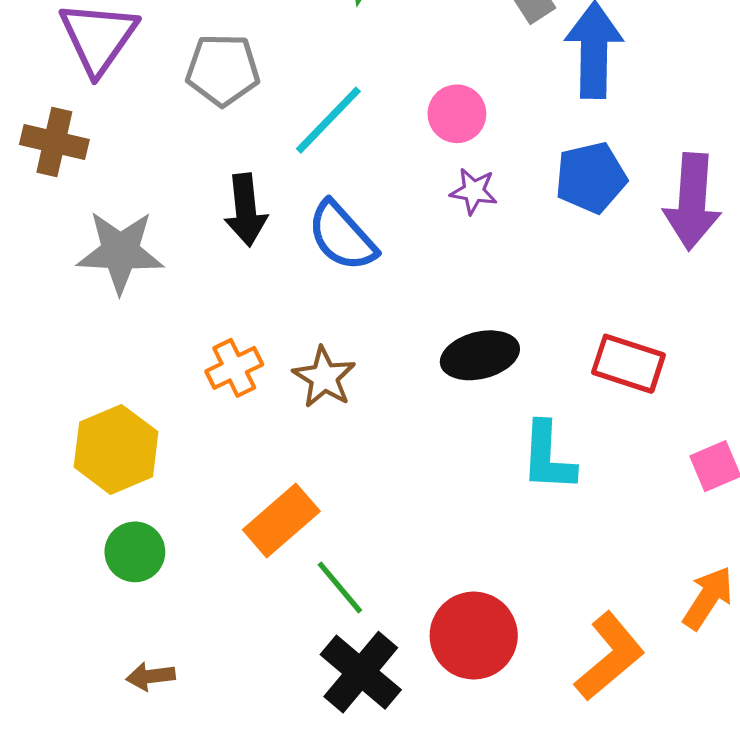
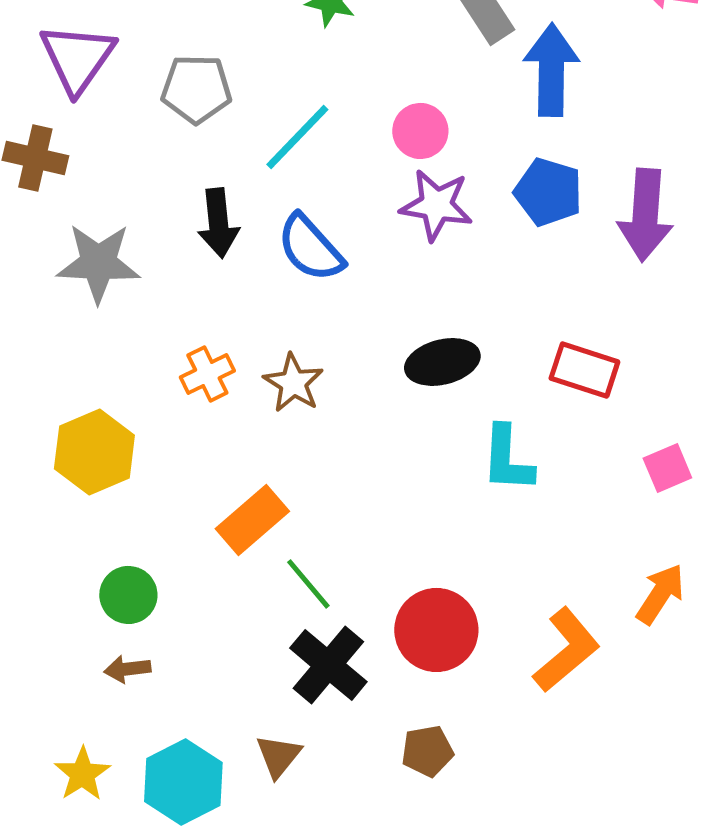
blue pentagon: (591, 178) -> (548, 192), turned 30
purple star: (474, 191) -> (436, 205), size x1.6
green circle: (135, 552) -> (128, 595), moved

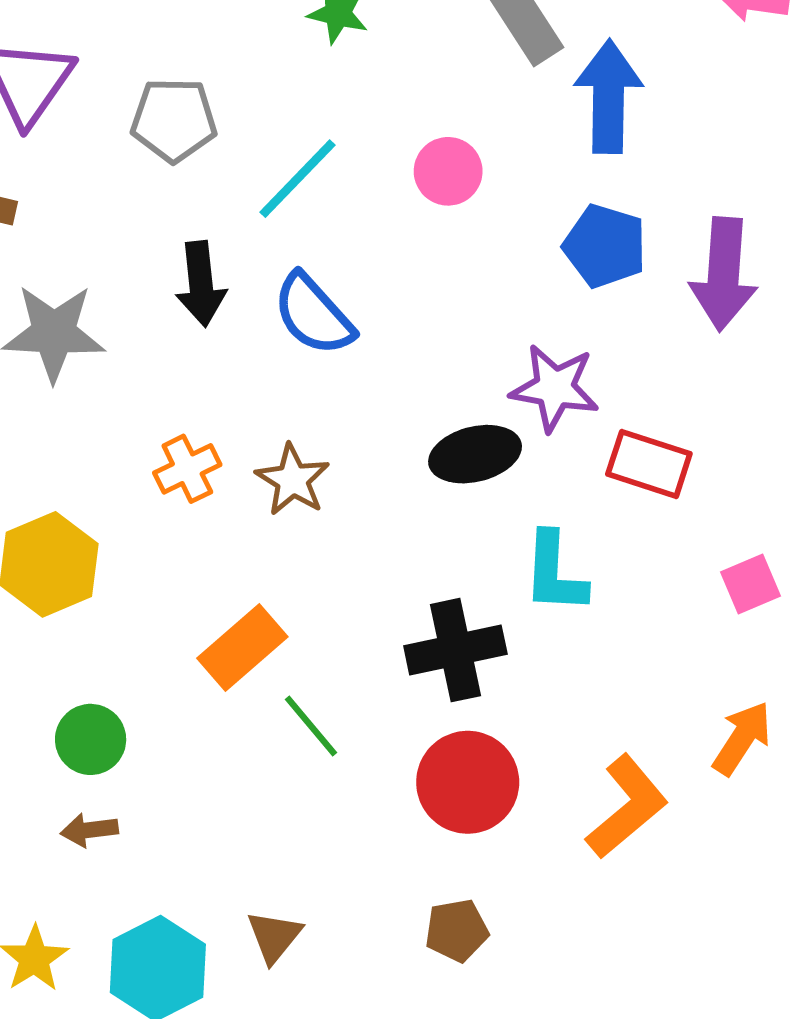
purple star: (436, 205) -> (555, 388), moved
black cross: (328, 665) -> (455, 650), moved, turned 38

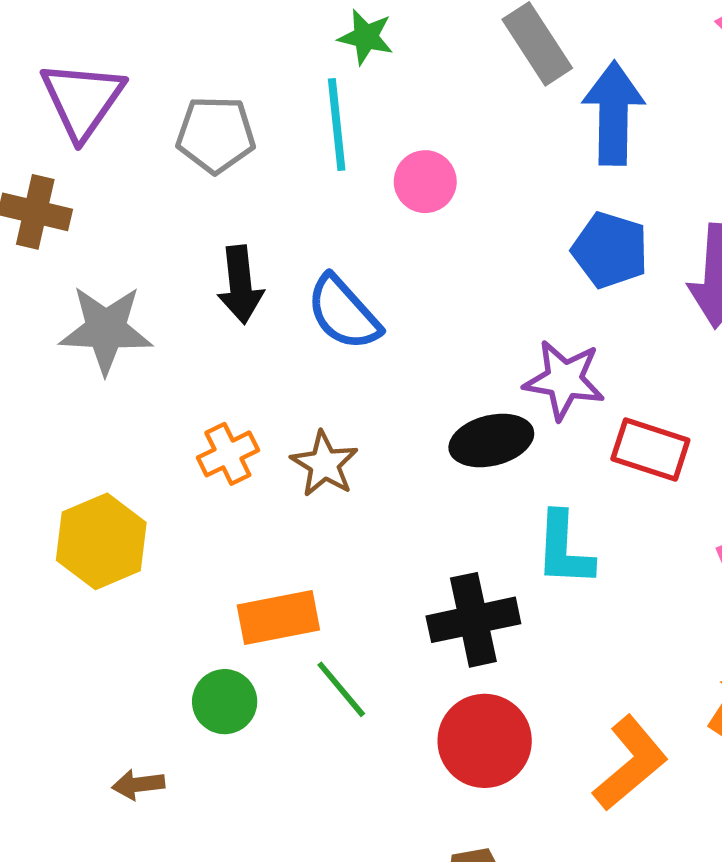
pink circle: (448, 171) -> (425, 182), moved
cyan line: (298, 179) -> (337, 124), moved, turned -50
orange rectangle: (242, 648) -> (278, 618), turned 30
green circle: (91, 739) -> (225, 702), moved

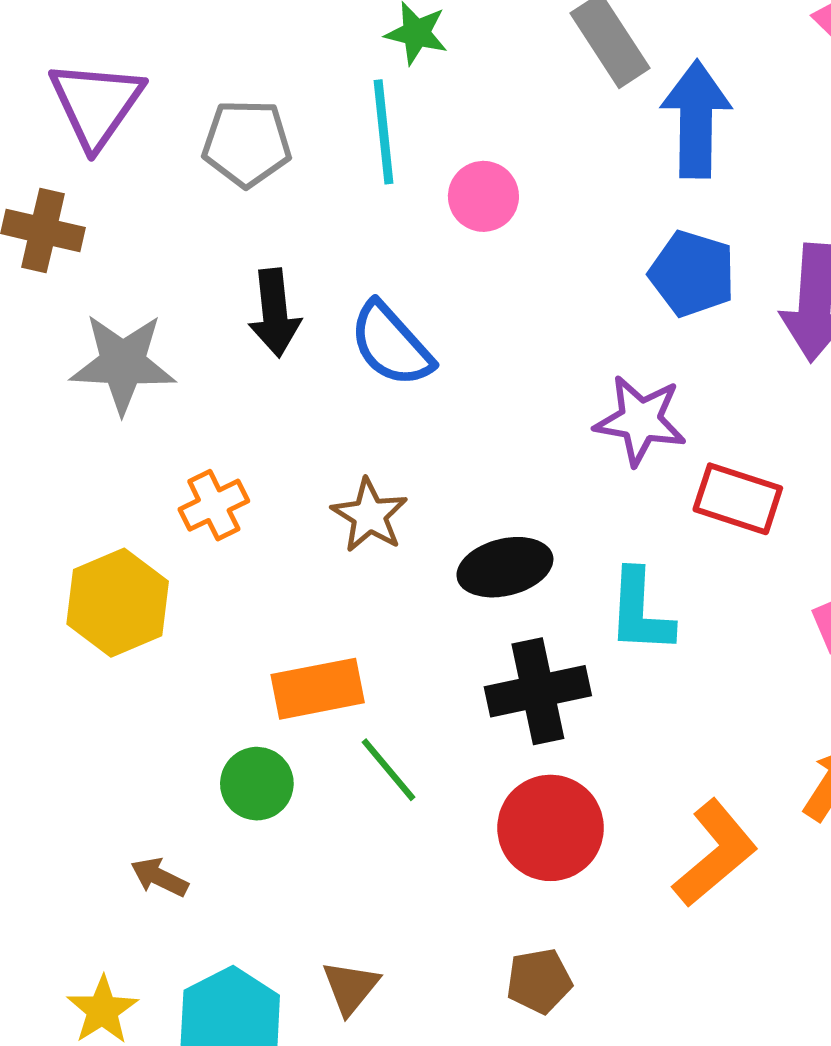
black ellipse: (491, 440) -> (505, 567), moved
orange cross: (228, 454) -> (214, 505), moved
brown arrow: (138, 785) -> (159, 877), turned 33

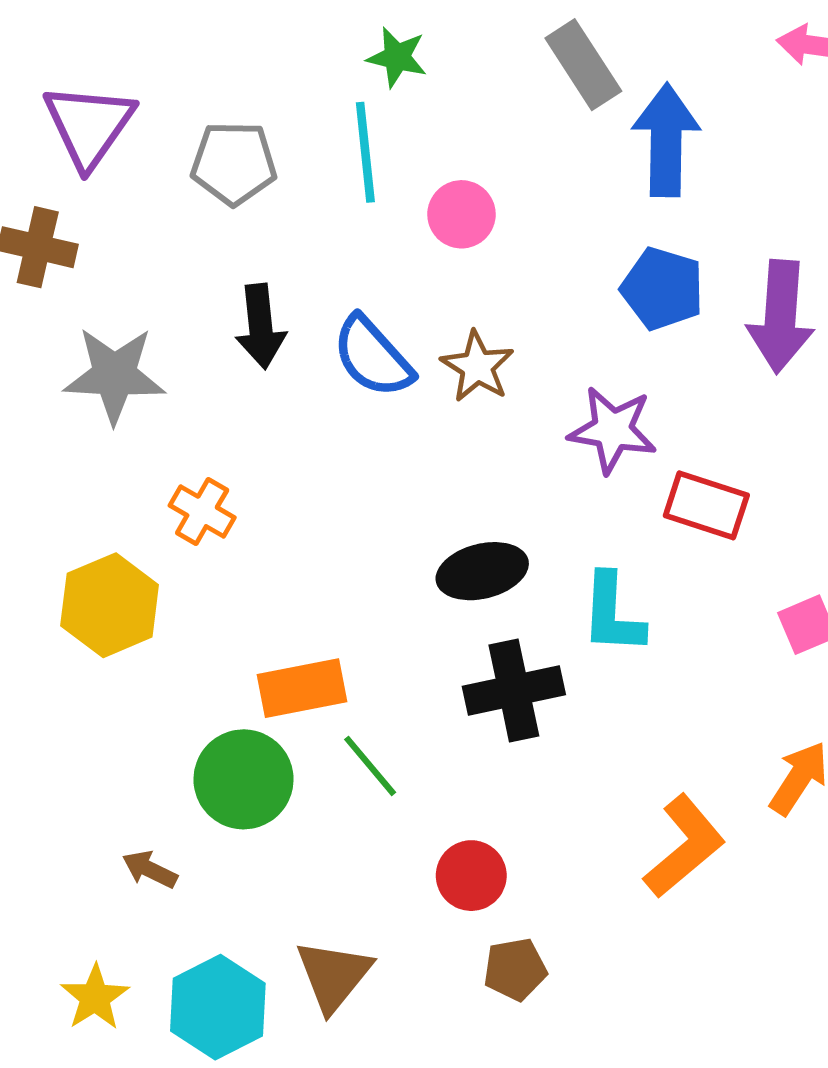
orange cross: (214, 505) -> (202, 511), turned -34
brown star: (370, 515) -> (477, 367), moved
green circle: (257, 784) -> (244, 779), size x1.4
red circle: (551, 828) -> (471, 876), moved, size x0.7
brown triangle: (351, 987) -> (334, 975), size x1.4

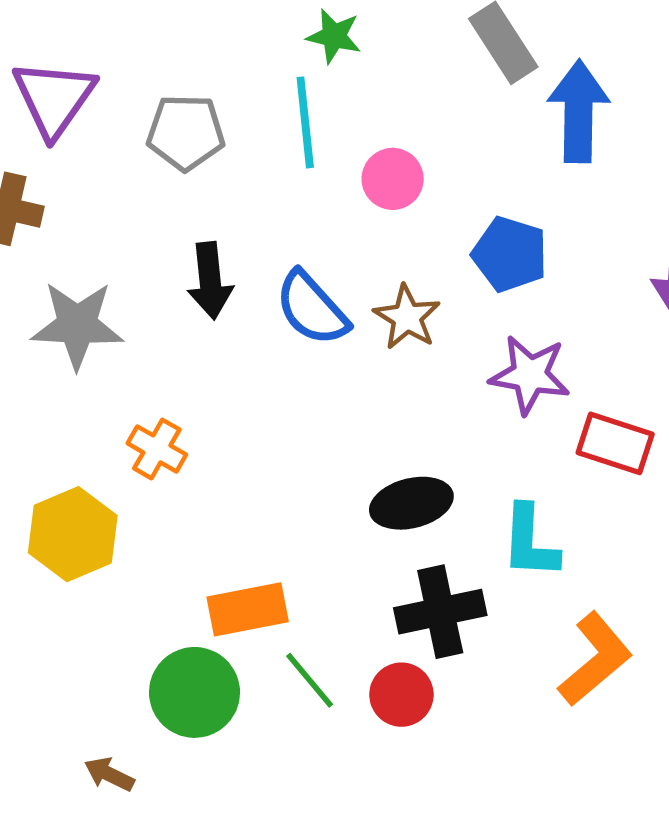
blue pentagon: (662, 289) -> (510, 254), moved
orange L-shape: (684, 846) -> (595, 659), moved
red circle: (471, 876) -> (401, 695), moved

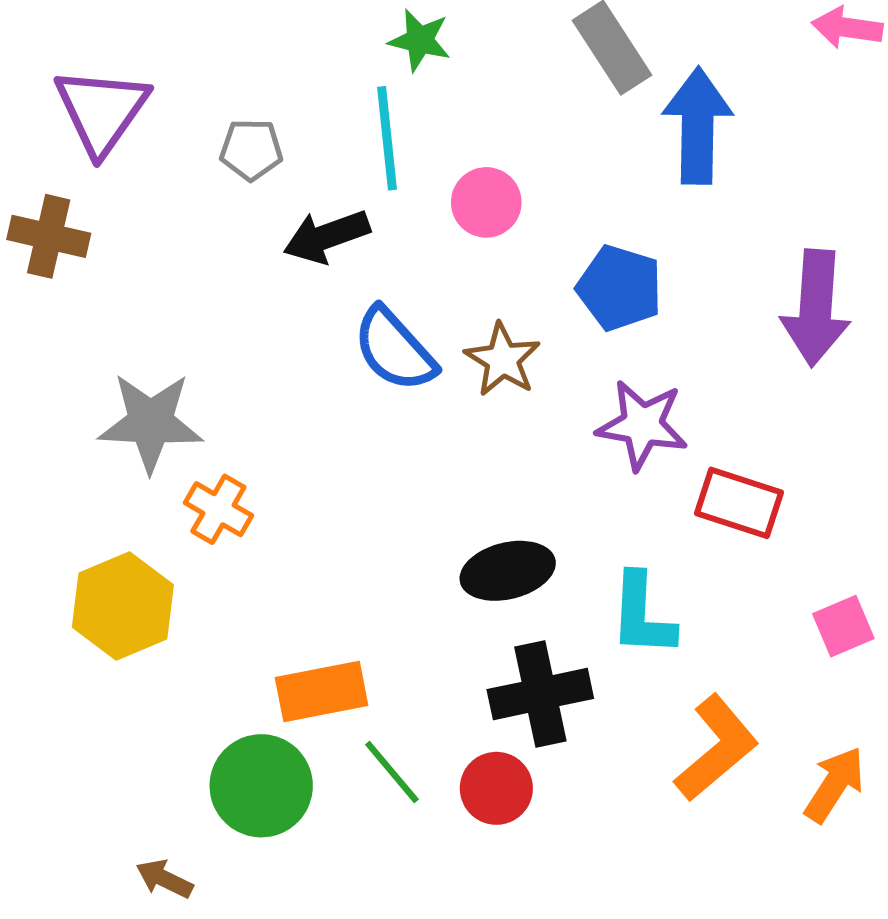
gray pentagon: (186, 132) -> (251, 150), size x0.7
black arrow: (210, 281) -> (327, 236), moved, turned 76
gray star: (77, 325) -> (151, 422), moved

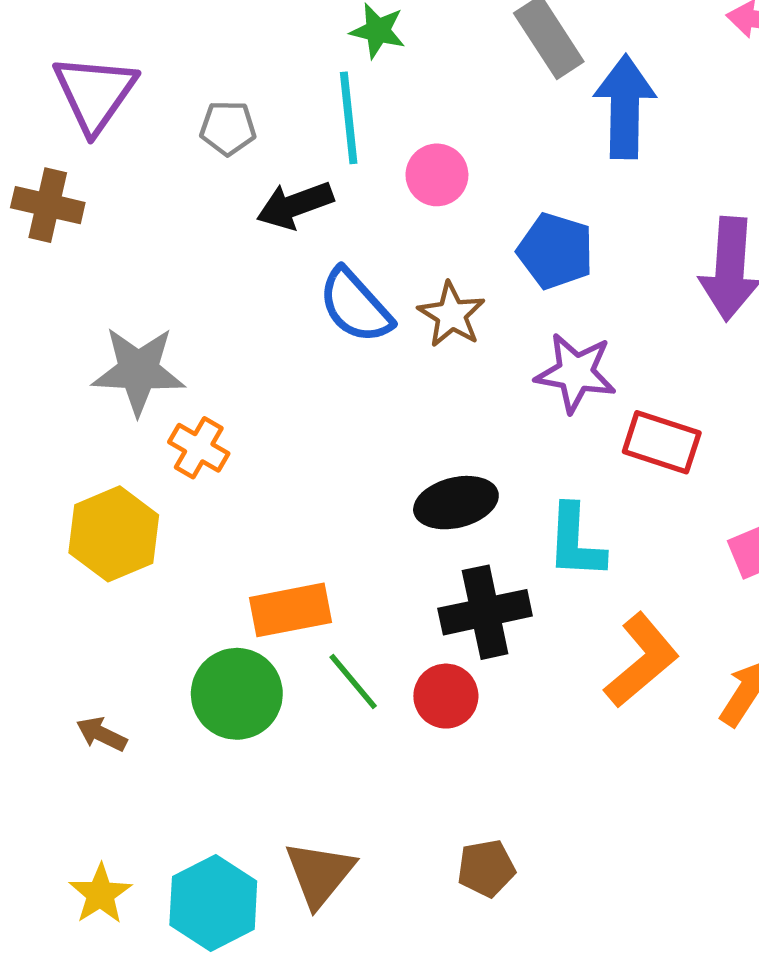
brown arrow: (164, 879) -> (101, 734), moved

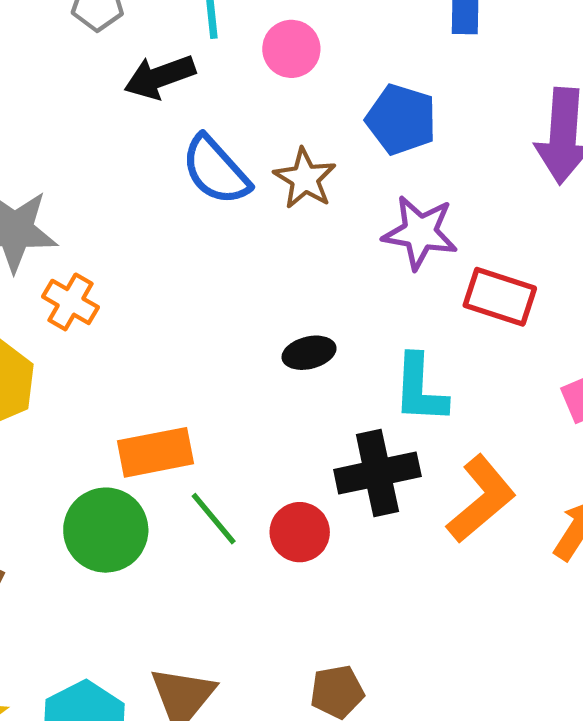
black ellipse: (456, 503) -> (309, 353), size x0.7
black cross: (485, 612) -> (377, 473), moved

